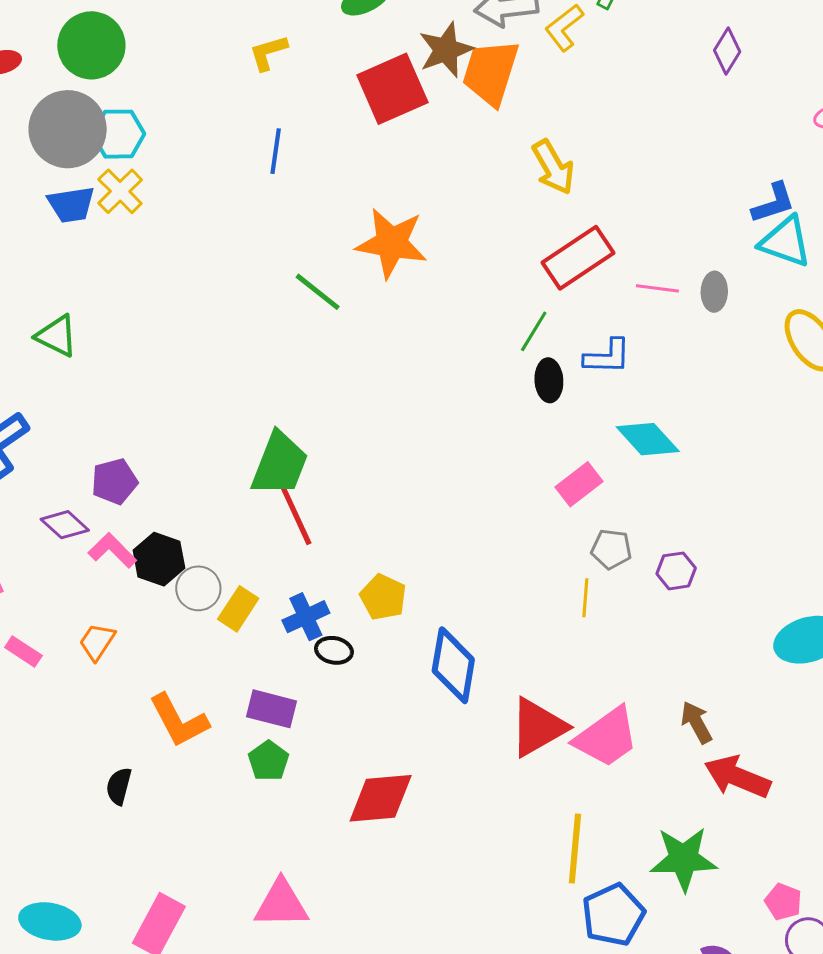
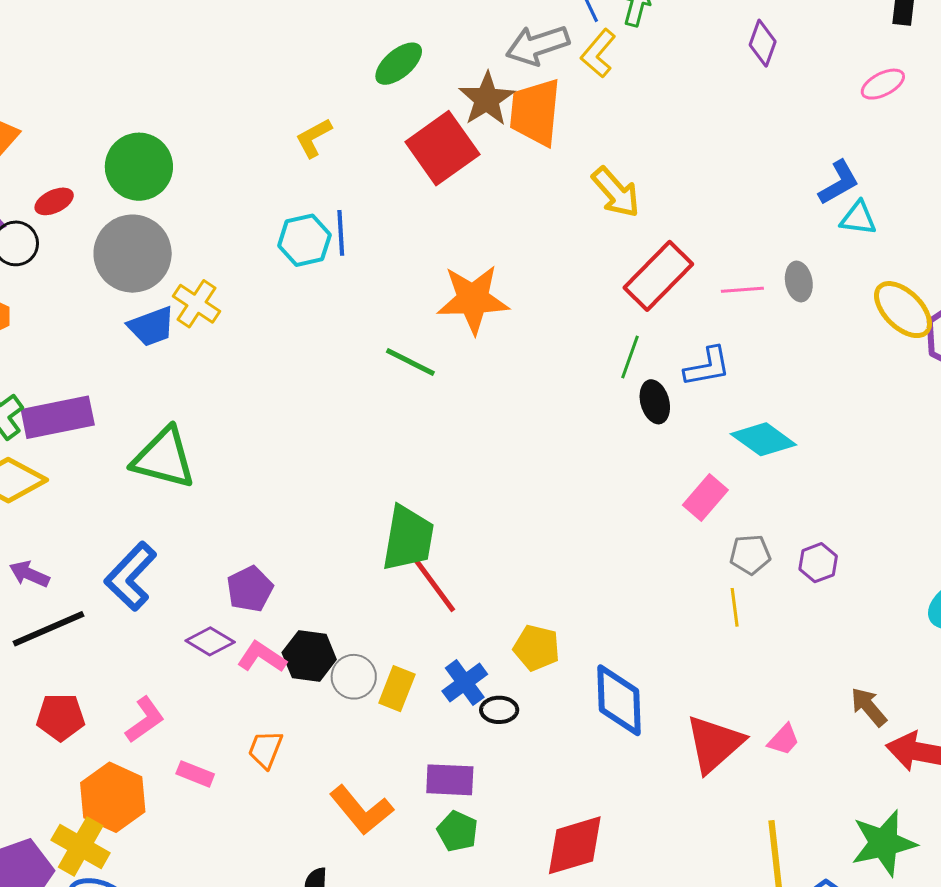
cyan hexagon: (118, 134) -> (304, 240), moved
cyan triangle: (785, 242) -> (858, 218), size x0.7
green triangle: (57, 336) -> (164, 458), size x1.5
pink trapezoid: (606, 737) -> (784, 740), size x0.5

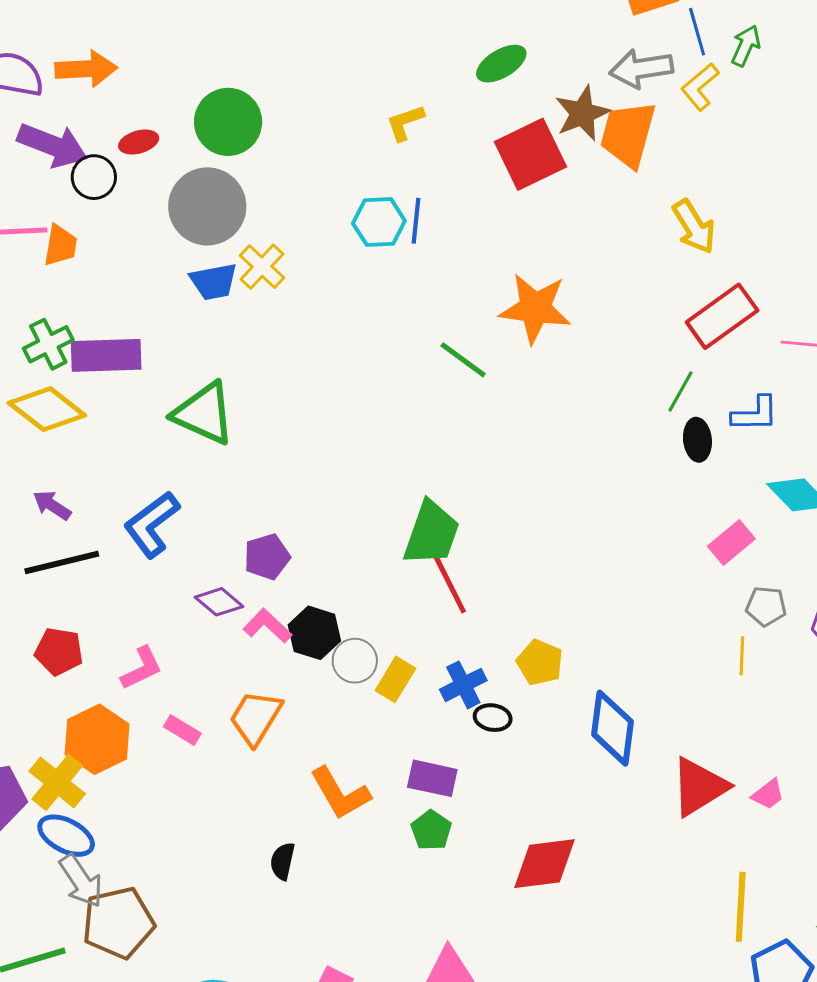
orange trapezoid: (265, 749) -> (256, 718), size x1.5

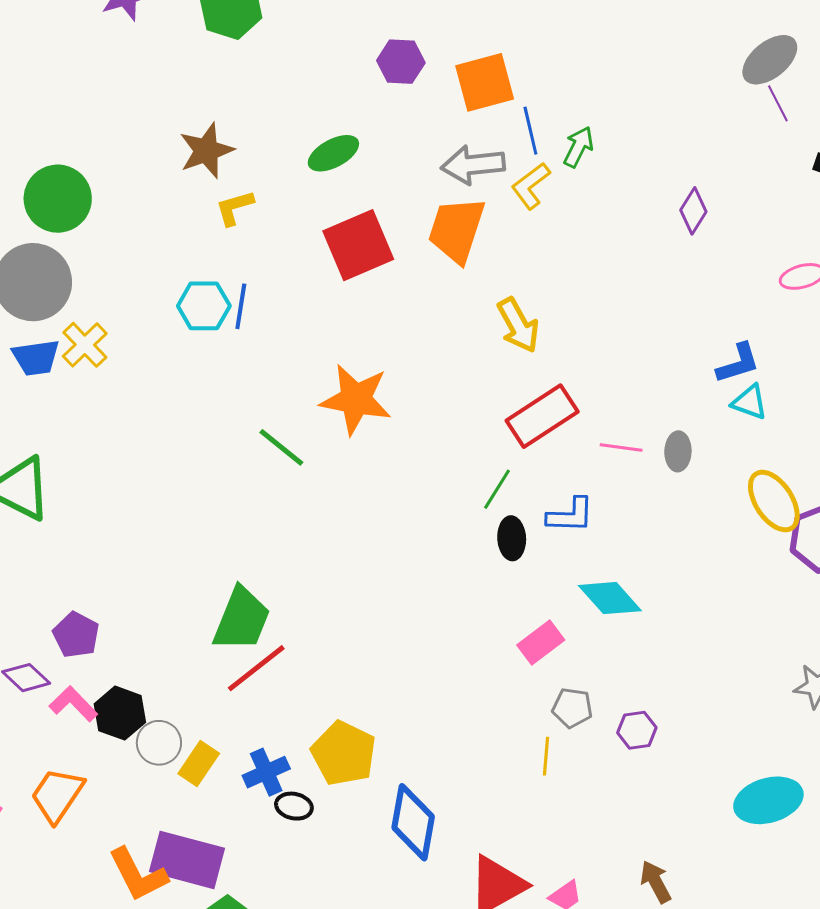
brown star: (582, 113) -> (206, 151), moved
purple pentagon: (267, 557) -> (76, 635), turned -30
red line: (448, 582) -> (256, 668), turned 76
yellow pentagon: (540, 663) -> (344, 753), size x1.4
purple rectangle: (432, 778) -> (187, 860), moved, size x1.5

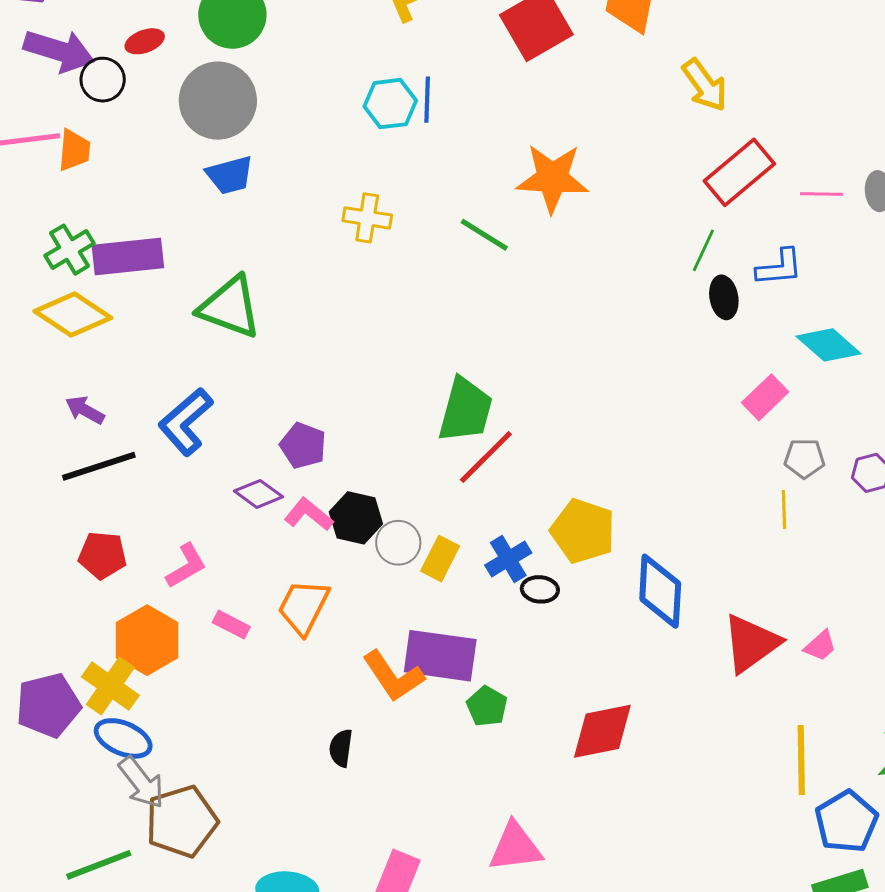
yellow cross: (85, 345) -> (367, 218), moved, turned -30

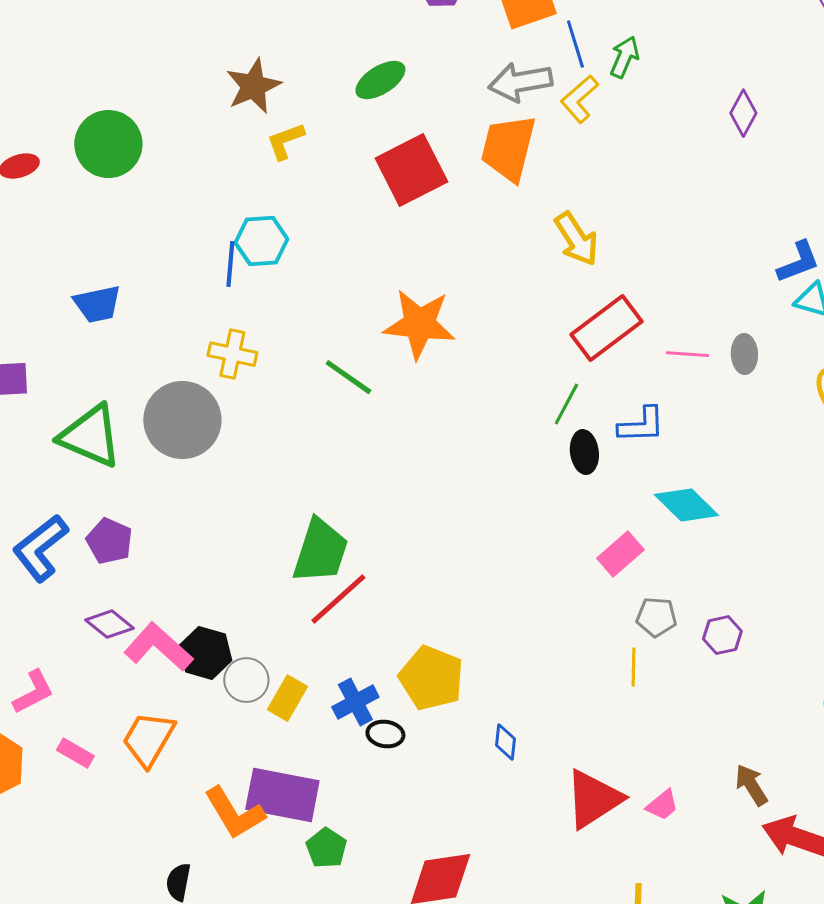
blue line: (427, 100) -> (230, 264), moved
gray circle: (218, 101) -> (182, 420), moved
purple pentagon: (303, 446) -> (109, 541), moved
pink L-shape: (309, 514) -> (158, 647), size x1.4
blue diamond: (660, 591) -> (505, 742), size x0.5

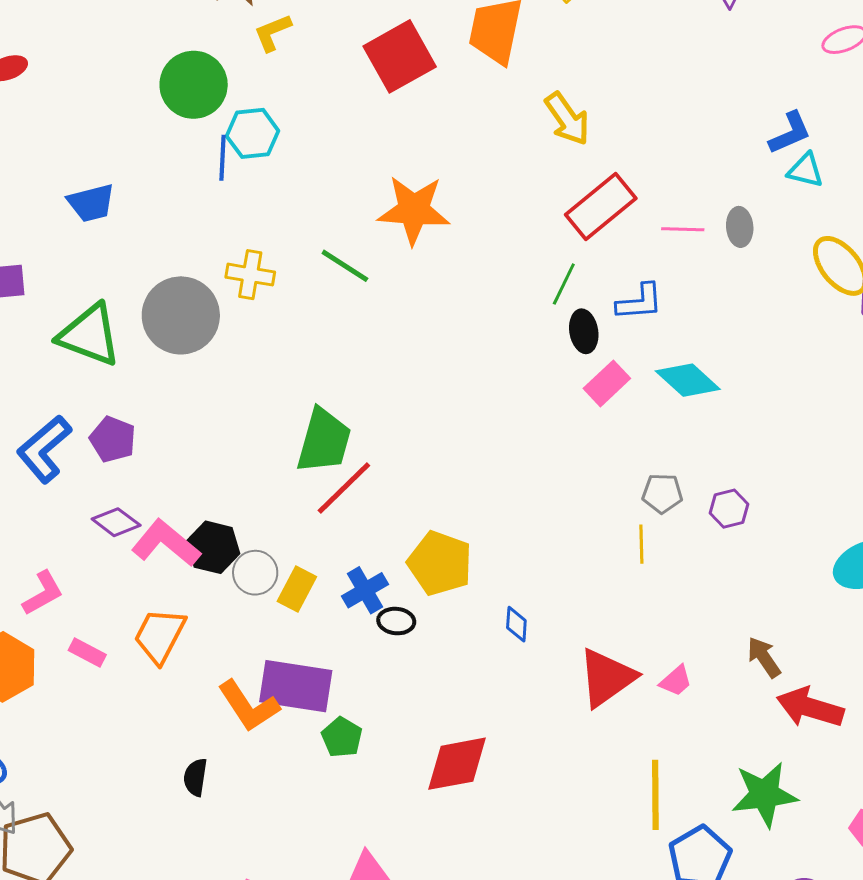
green circle: (108, 144) -> (194, 85), moved
yellow cross: (232, 354) -> (250, 275), moved
pink rectangle: (620, 554) -> (607, 383), moved

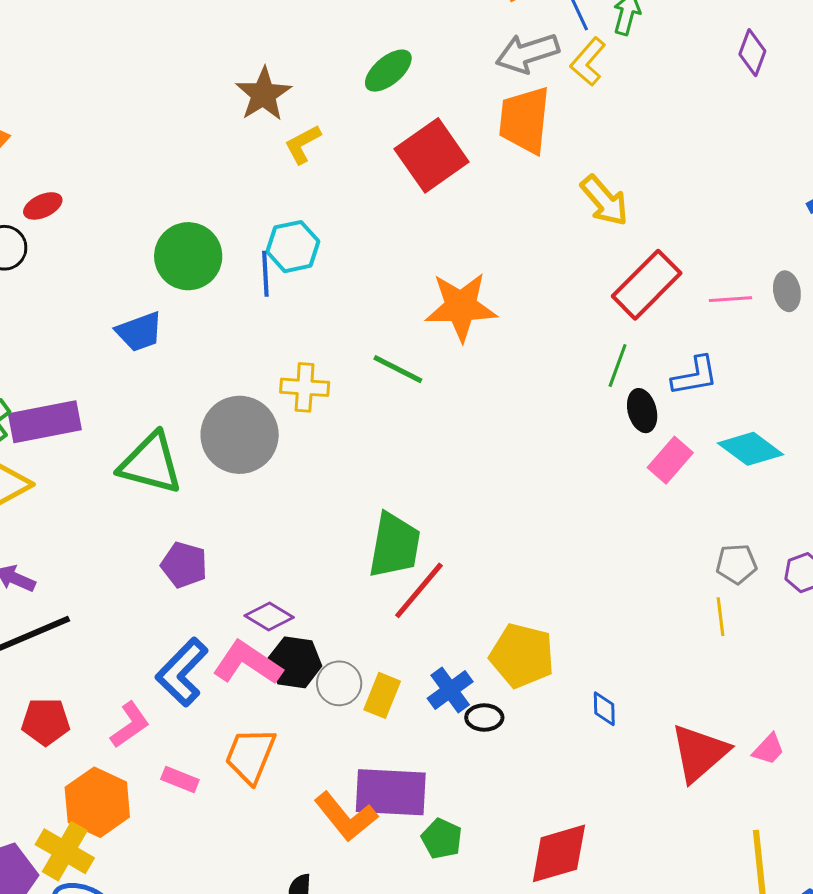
green circle: (194, 85) -> (188, 256), moved
blue L-shape: (44, 449) -> (182, 672), moved
purple diamond: (116, 522) -> (269, 616), moved

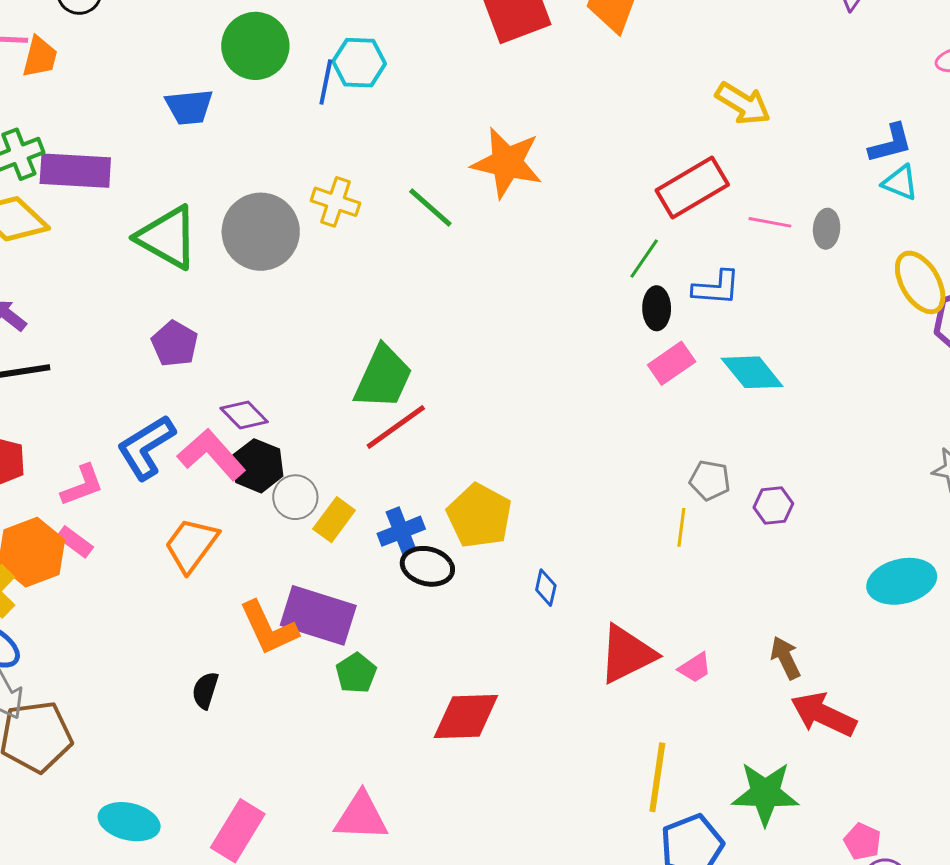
yellow arrow: (605, 201) -> (743, 104), moved, turned -32
black ellipse: (484, 717) -> (427, 566), size x1.4
pink rectangle: (180, 779) -> (75, 542), moved

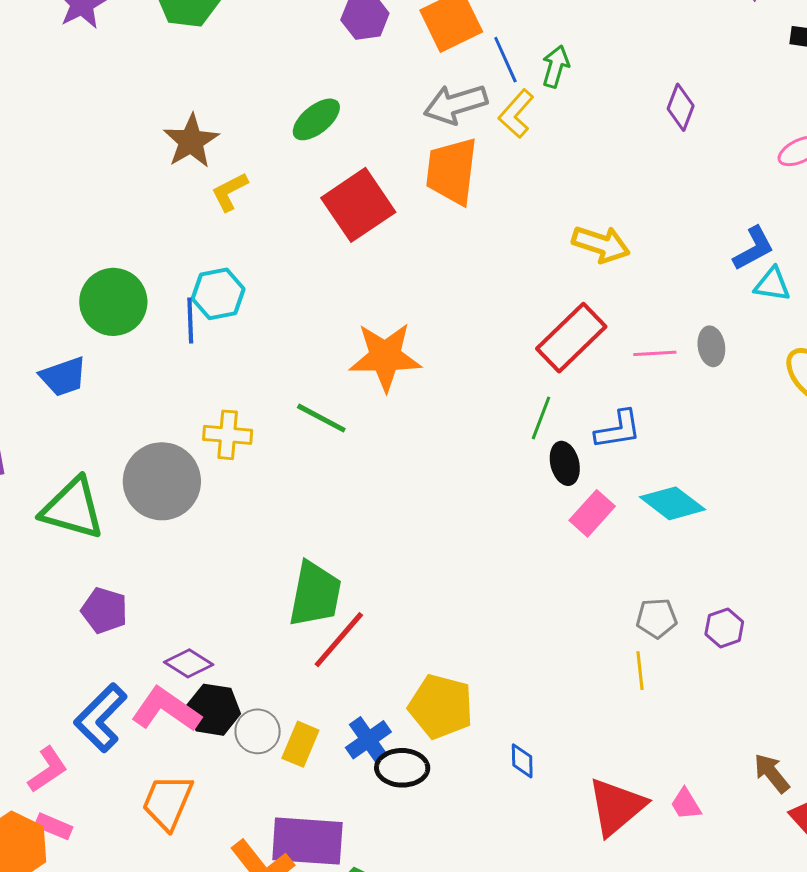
pink trapezoid: (695, 668) -> (686, 804), turned 105

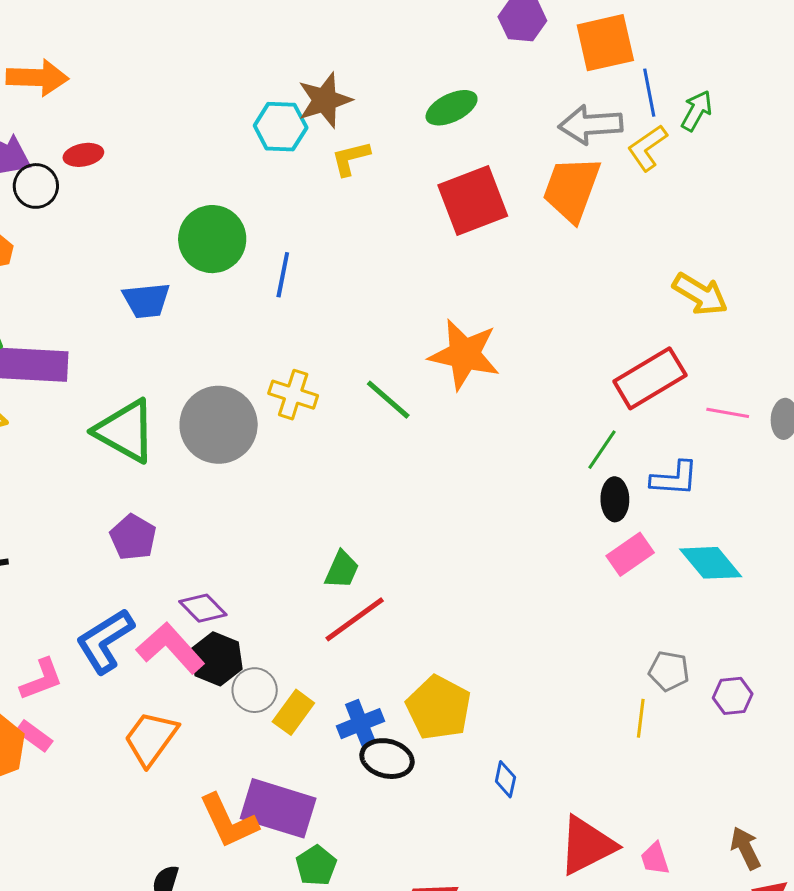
cyan hexagon: (218, 294) -> (281, 127), moved
green trapezoid: (315, 594) -> (342, 570), size x0.6

